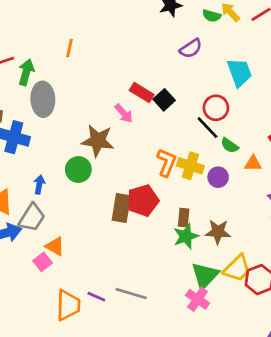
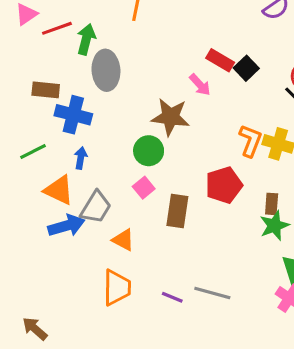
blue arrow: (39, 184) -> (81, 158), moved
brown rectangle: (121, 208) -> (177, 211), moved
pink square: (43, 262) -> (144, 188), moved
orange trapezoid: (68, 305) -> (117, 288), moved

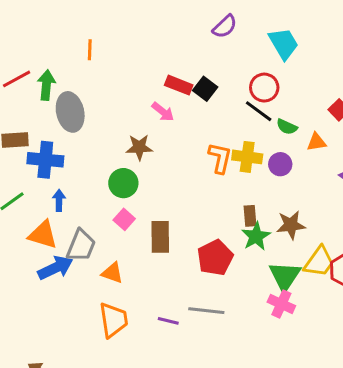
brown star: (170, 117) -> (139, 147), size x0.7
red pentagon: (224, 185) -> (215, 258), moved

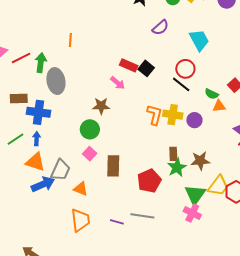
green semicircle: (287, 127) -> (212, 94), moved
blue arrow: (59, 200) -> (37, 139), moved

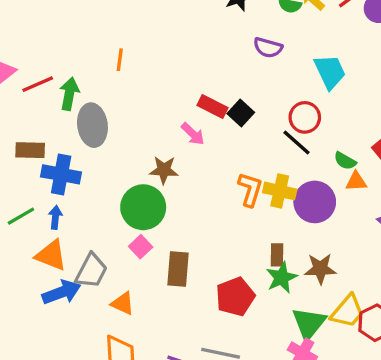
purple semicircle: (160, 27) -> (268, 48), turned 54
purple circle: (194, 120) -> (315, 202), size x1.6
green circle: (90, 129) -> (143, 207), size x1.4

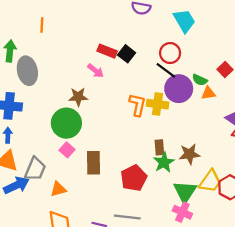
purple circle: (315, 202) -> (179, 89), moved
orange triangle: (123, 303) -> (58, 189), turned -35

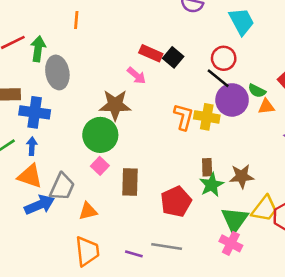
brown star: (78, 97) -> (115, 105), size x1.4

